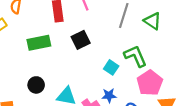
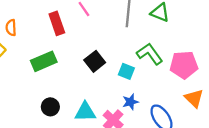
black square: (81, 40) -> (95, 61), moved
pink pentagon: (150, 83) -> (184, 65), moved, turned -30

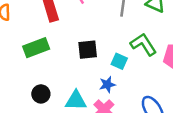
black square: (95, 61) -> (88, 50), turned 30
blue star: (130, 102) -> (107, 85), moved

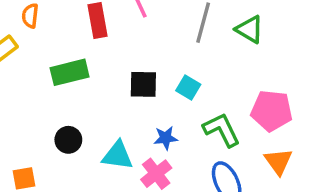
green L-shape: (143, 44) -> (222, 130), moved
cyan square: (119, 61) -> (188, 87), moved

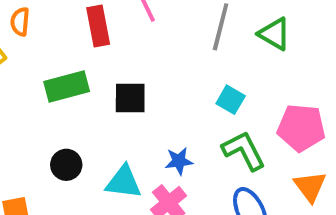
black square: (143, 84) -> (130, 98), moved
cyan square: (188, 87) -> (231, 100), moved

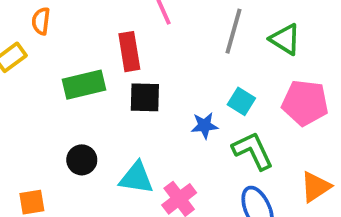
red rectangle: (98, 26) -> (129, 52), moved
pink pentagon: (301, 128) -> (305, 103), moved
blue star: (179, 161) -> (205, 125), moved
orange triangle: (310, 186) -> (316, 187), turned 32

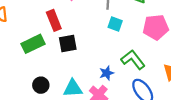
cyan square: (241, 101) -> (115, 24), moved
blue star: (205, 125) -> (107, 73), moved

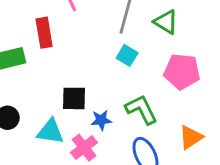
black square: (68, 43) -> (74, 98), moved

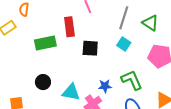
black square: (74, 98) -> (90, 48), moved

